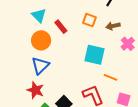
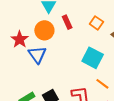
blue triangle: (40, 66) -> (37, 55), turned -36
red star: (35, 90) -> (20, 39), moved

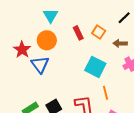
red rectangle: (67, 22) -> (78, 33), moved
orange line: (102, 84) -> (106, 93), turned 40

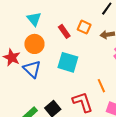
cyan square: (95, 67) -> (68, 62), moved

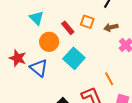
orange circle: (34, 44) -> (49, 42), moved
cyan square: (68, 62) -> (74, 58), turned 30

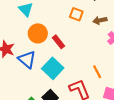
red rectangle: (68, 28) -> (59, 42), moved
cyan square: (74, 58) -> (53, 68), moved

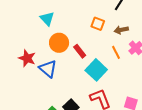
cyan square: (53, 68) -> (96, 70), moved
orange line: (97, 72) -> (116, 52), moved

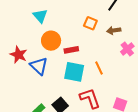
red rectangle: (80, 51) -> (71, 50), turned -64
orange line: (116, 52) -> (99, 68), moved
cyan square: (96, 70) -> (74, 72), moved, turned -35

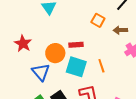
orange circle: (51, 41) -> (55, 53), moved
blue triangle: (39, 66) -> (41, 72), moved

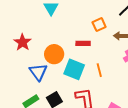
orange square: (98, 20) -> (99, 25), turned 32
red rectangle: (76, 45) -> (83, 43), moved

